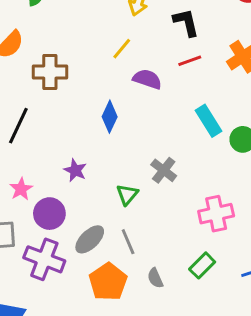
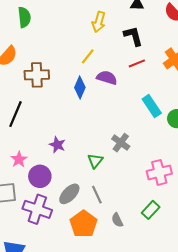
blue diamond: (110, 117) -> (80, 87), moved

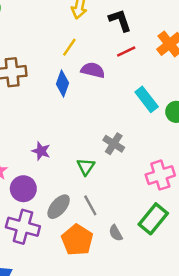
green rectangle: (151, 210) -> (153, 219), size x1.4

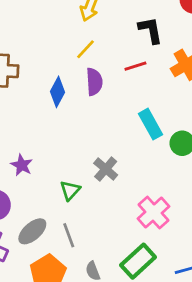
black L-shape: (120, 20) -> (150, 30), moved
yellow line: (69, 47) -> (85, 49), moved
purple semicircle: (93, 70) -> (94, 82), turned 65
pink cross: (160, 175) -> (153, 213), turned -32

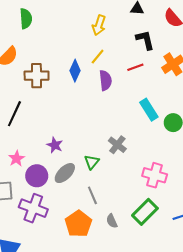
blue diamond: (58, 92) -> (75, 71), moved
pink cross: (153, 213) -> (155, 175), turned -30
gray ellipse: (32, 231) -> (65, 173), moved

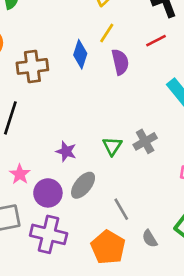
gray cross: (117, 145) -> (145, 141), turned 30
green triangle: (92, 162) -> (112, 146), moved

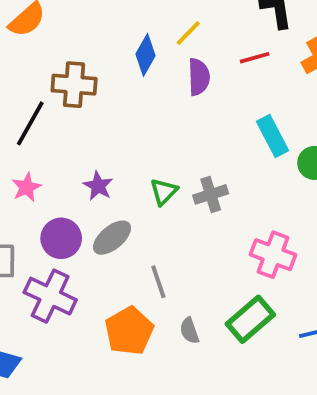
brown cross: (32, 66) -> (74, 85), moved
pink star: (20, 174) -> (26, 187), moved

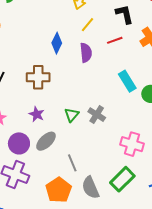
yellow line: (188, 33) -> (88, 25), moved
brown cross: (74, 85) -> (38, 77), moved
gray cross: (211, 194) -> (97, 115), turned -36
gray semicircle: (189, 331) -> (91, 188), size x1.6

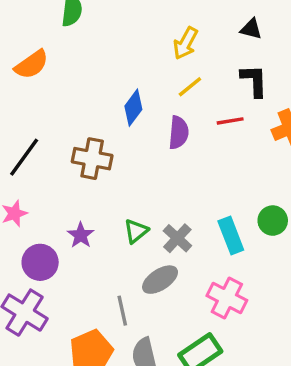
cyan rectangle: (127, 81) -> (231, 235), moved
purple star: (37, 114) -> (81, 235), moved
gray ellipse: (46, 141) -> (160, 280), moved

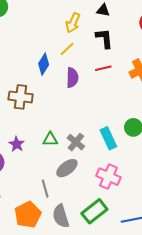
black triangle: (251, 29) -> (103, 10), moved
black L-shape: (254, 81) -> (104, 38), moved
yellow line: (190, 87) -> (67, 49), moved
green triangle: (136, 231) -> (50, 139), turned 42

